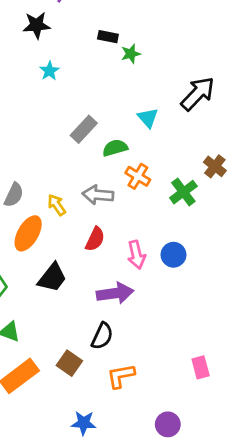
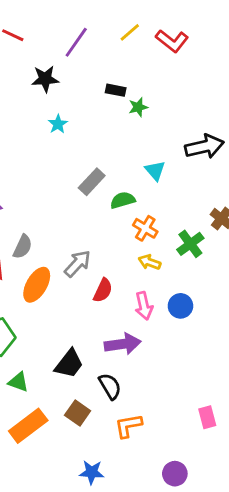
black arrow: (198, 94) -> (204, 147), turned 33
gray arrow: (98, 195) -> (78, 264), moved, turned 128
yellow arrow: (57, 205) -> (149, 262), moved, turned -35
black trapezoid: (52, 278) -> (69, 364), moved
black semicircle: (102, 336) -> (110, 386), turned -56

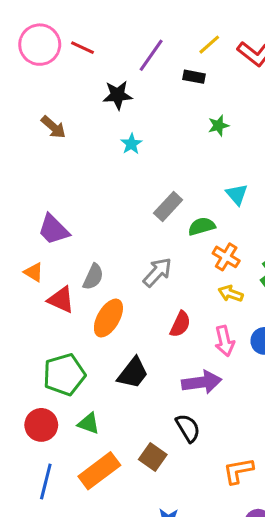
black rectangle: (116, 90) -> (194, 77), moved
gray arrow: (78, 264) -> (157, 272), moved
black trapezoid: (69, 364) -> (133, 373), moved
orange L-shape: (128, 426) -> (238, 471), moved

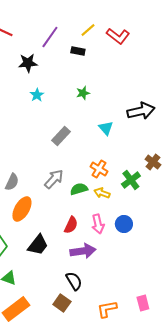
green star: (218, 126) -> (83, 93), moved
green semicircle: (202, 226) -> (79, 189), moved
red semicircle: (180, 324) -> (71, 225), moved
brown square: (153, 457) -> (62, 303), moved

